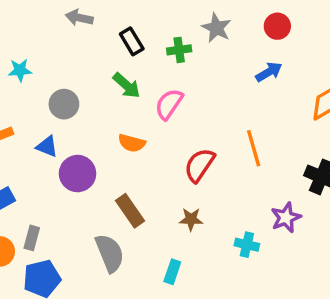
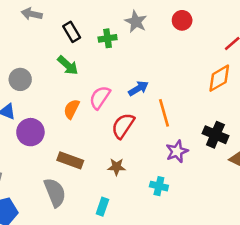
blue arrow: (269, 72) -> (138, 88), moved
pink semicircle: (169, 104) -> (100, 97), moved
orange semicircle: (132, 143) -> (72, 109), turned 102
brown rectangle: (130, 211) -> (70, 160), turned -35
purple star: (286, 218) -> (177, 151), moved

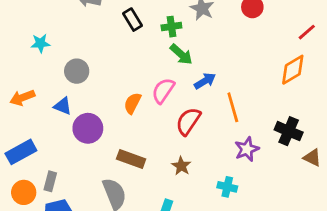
green arrow: (68, 65) -> (181, 54), moved
brown star: (117, 167) -> (181, 166), turned 30

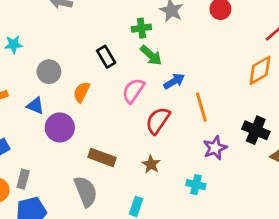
black rectangle: (132, 20) -> (106, 57), moved
orange semicircle: (132, 103) -> (82, 92), moved

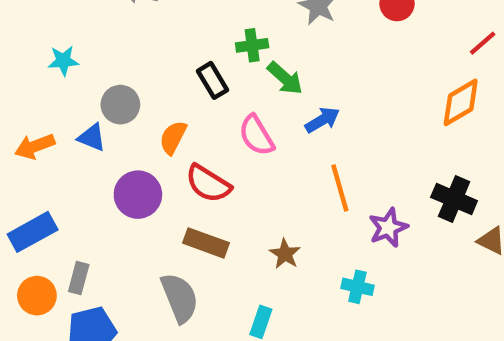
green cross: (141, 28) -> (252, 45), moved
pink semicircle: (133, 91) -> (256, 135), turned -65
blue triangle: (35, 106) -> (92, 138), moved
orange line: (201, 107) -> (340, 188), moved
red semicircle: (158, 121) -> (208, 184), moved, turned -92

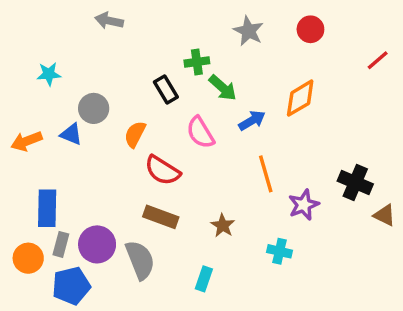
orange diamond: (461, 102) -> (300, 98), moved
purple circle: (138, 195) -> (97, 244), moved
blue rectangle: (33, 232) -> (47, 208), moved, turned -60

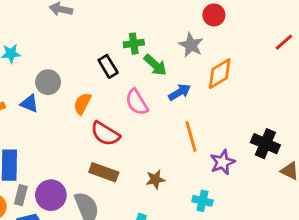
red circle: (310, 29) -> (214, 15), moved
gray star: (249, 31) -> (191, 45), moved
brown star: (223, 225) -> (155, 179), turned 30

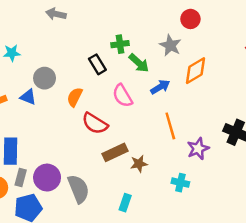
brown rectangle: (104, 172) -> (115, 152), moved, turned -45

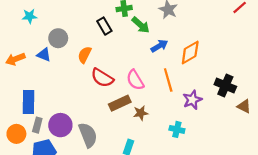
orange diamond: (195, 71) -> (190, 52), moved
pink semicircle: (123, 96) -> (135, 80), moved

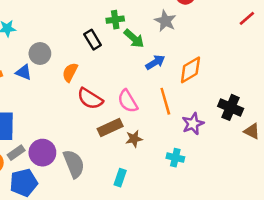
gray rectangle: (37, 125) -> (16, 153), turned 40

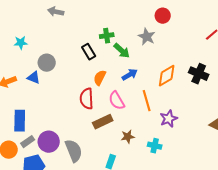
blue arrow: (155, 62) -> (130, 75), moved
orange semicircle: (70, 72) -> (100, 78), moved
red semicircle: (90, 99) -> (87, 99), turned 55
black cross: (231, 107) -> (199, 74), moved
brown star: (134, 139) -> (128, 137), moved

